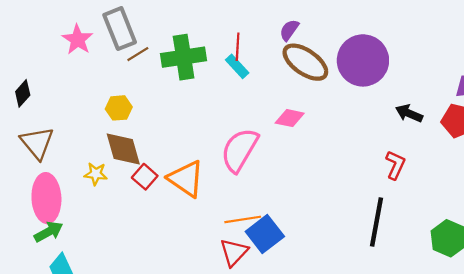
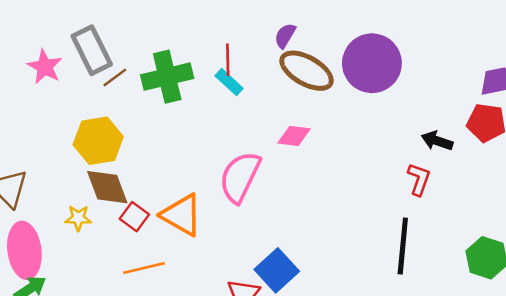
yellow hexagon: (119, 108) -> (98, 141), size x1.6
black arrow: (409, 113) -> (437, 141), moved
orange line: (243, 219) -> (144, 268), moved

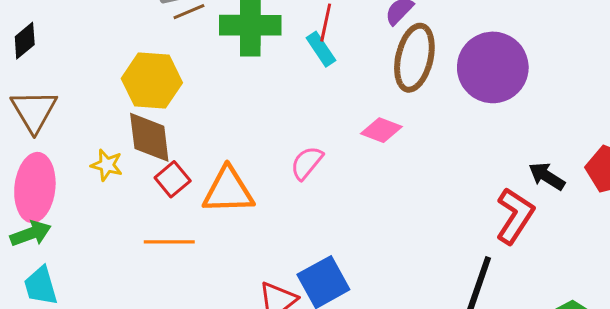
brown ellipse: (307, 71) -> (414, 58), turned 60
pink semicircle: (240, 177) -> (307, 163), size x0.6
red L-shape: (419, 179) -> (515, 216), size x1.4
orange triangle: (182, 215) -> (228, 191), turned -45

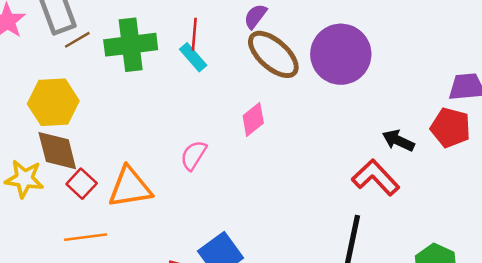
brown ellipse: (414, 58) -> (273, 54), turned -54
pink diamond: (381, 130) -> (253, 119), turned -52
yellow star: (107, 165) -> (24, 179), size x1.4
red L-shape: (515, 216) -> (376, 178), turned -69

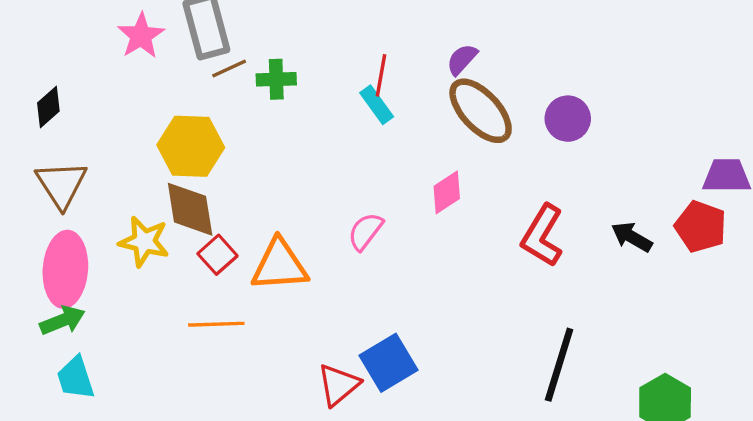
green cross: (131, 45) -> (276, 79), moved, size x0.6
purple circle: (341, 54) -> (568, 119), size x0.6
red L-shape: (376, 178) -> (542, 236), moved, turned -111

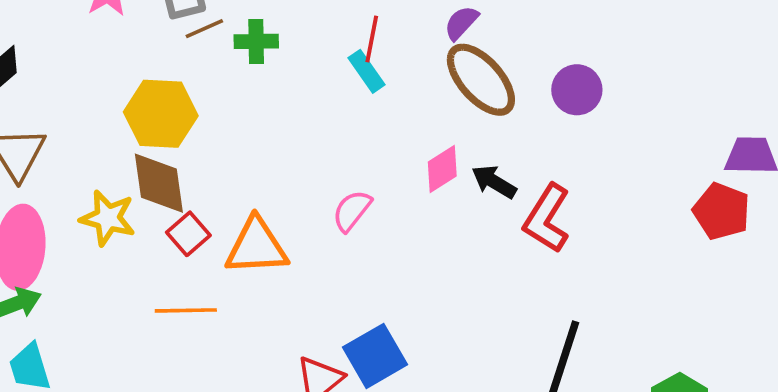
black arrow: (632, 237) -> (494, 182), moved

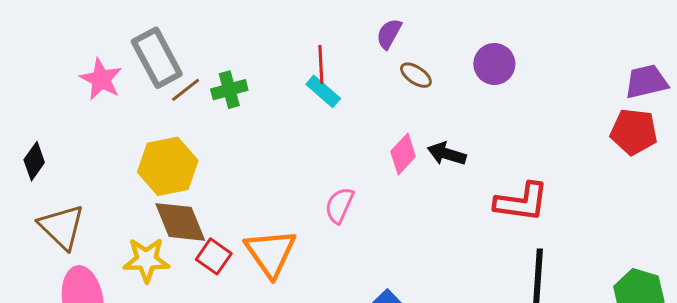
brown ellipse: (481, 80) -> (416, 75), size x0.5
red L-shape: (547, 218) -> (522, 202), moved, turned -100
orange triangle: (257, 246) -> (271, 253), turned -48

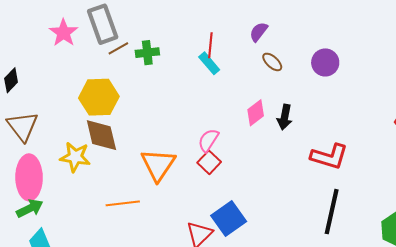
black arrow: (447, 154) -> (285, 117), turned -105
red square: (214, 256) -> (209, 162), moved

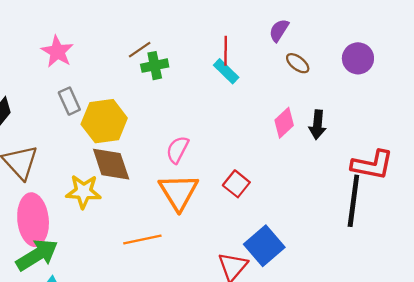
gray rectangle: (103, 24) -> (69, 101), moved, size x0.6
brown line: (118, 48) -> (140, 50), moved
pink semicircle: (208, 140) -> (177, 150), moved
green arrow: (30, 208) -> (37, 255), size x1.4
black line: (332, 212) -> (353, 201), moved

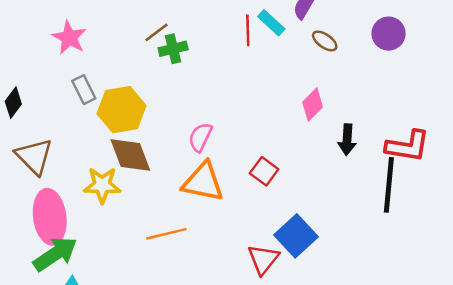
cyan rectangle: (226, 71) -> (271, 23), moved
black arrow: (317, 125) -> (347, 140), moved
orange triangle: (179, 192) -> (203, 182), turned -45

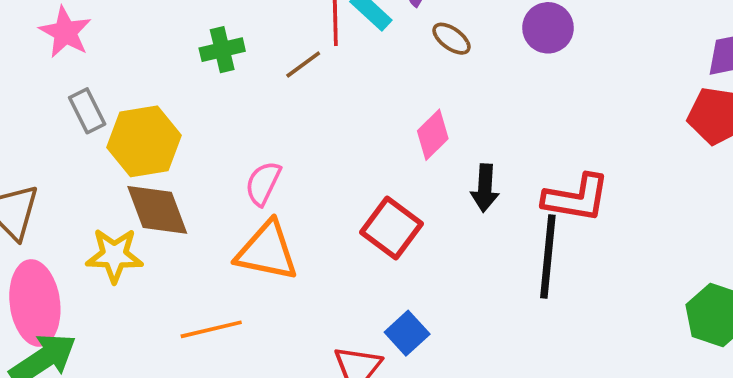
brown line: (157, 32) -> (303, 64), moved
red square: (264, 171) -> (392, 228), moved, size x1.4
blue square: (296, 236) -> (407, 333), size x0.7

